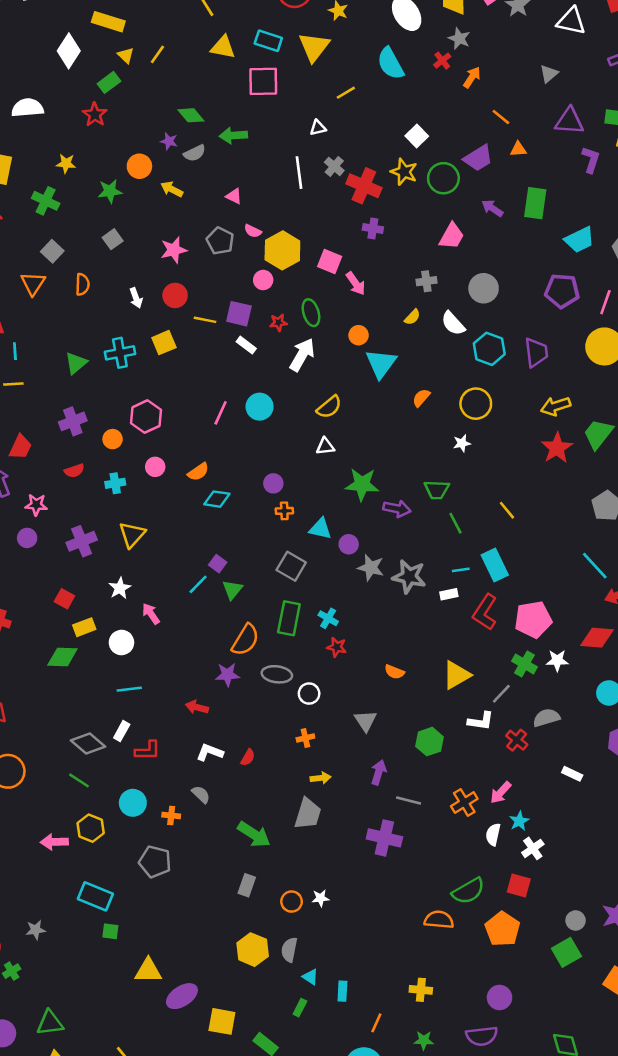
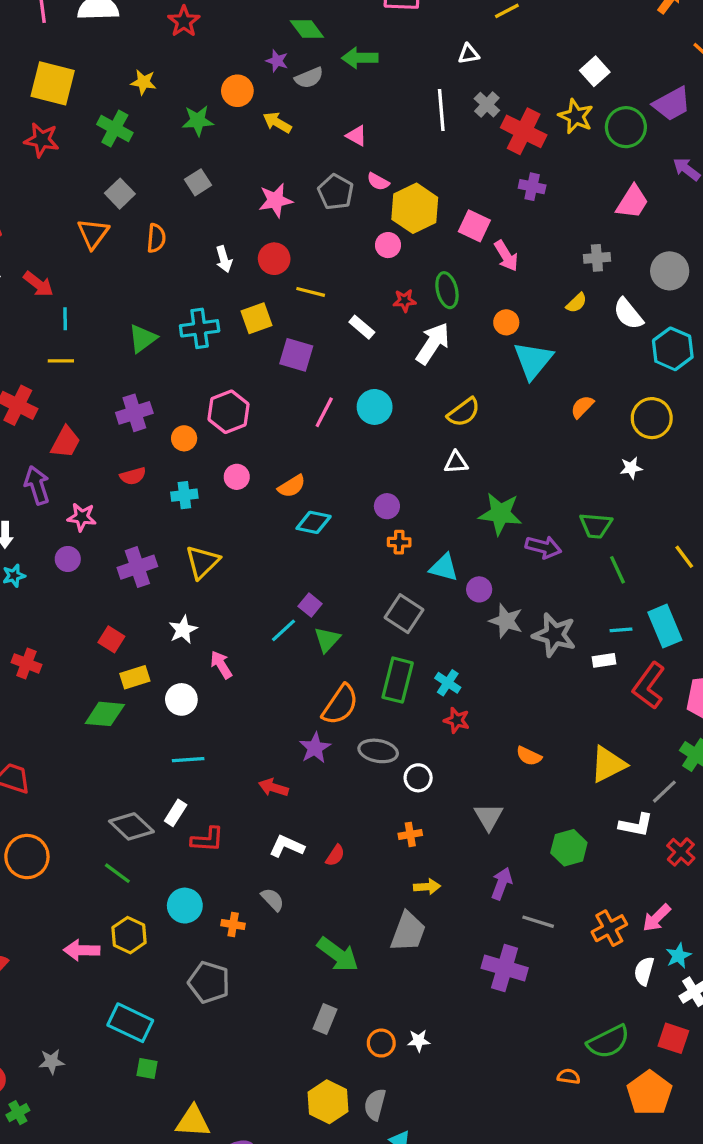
purple square: (239, 314) -> (296, 355), moved
purple star: (227, 675) -> (315, 748), turned -30
orange semicircle: (439, 920) -> (569, 1076), size x0.6

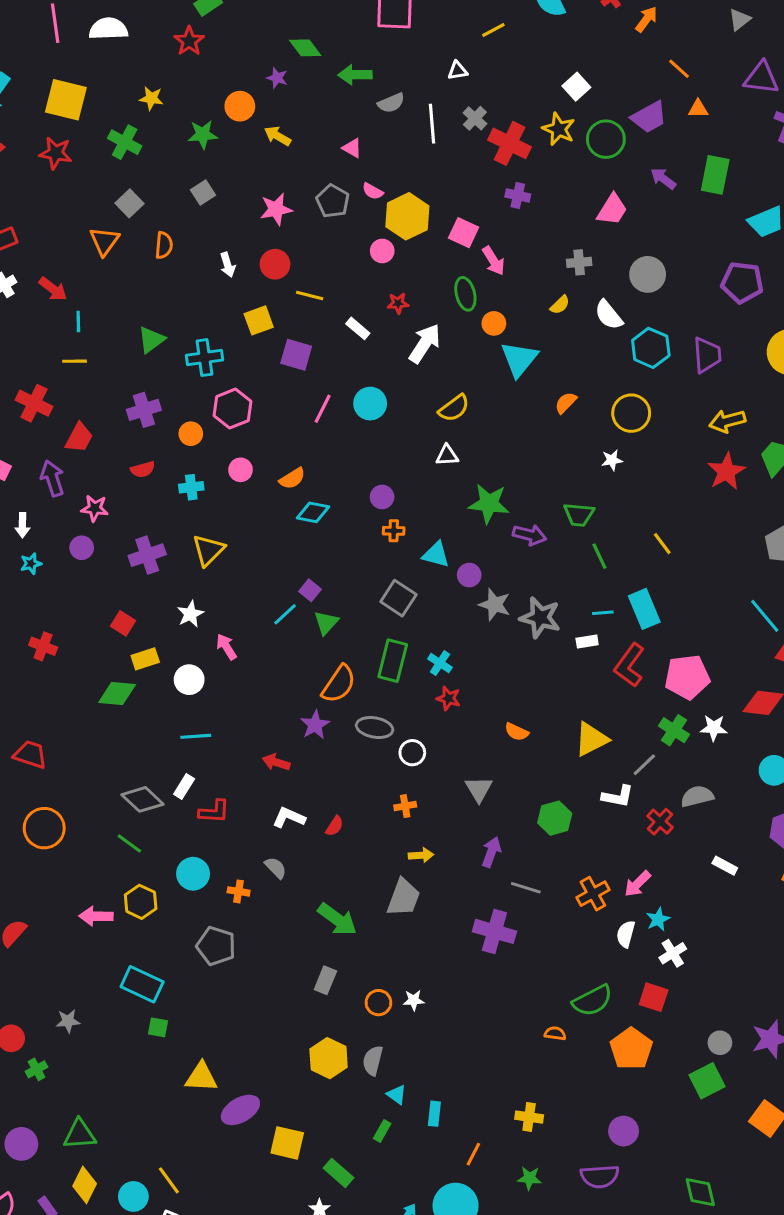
gray semicircle: (309, 78) -> (391, 103), moved
green ellipse: (447, 290) -> (465, 294), moved
cyan cross: (200, 328) -> (204, 358), moved

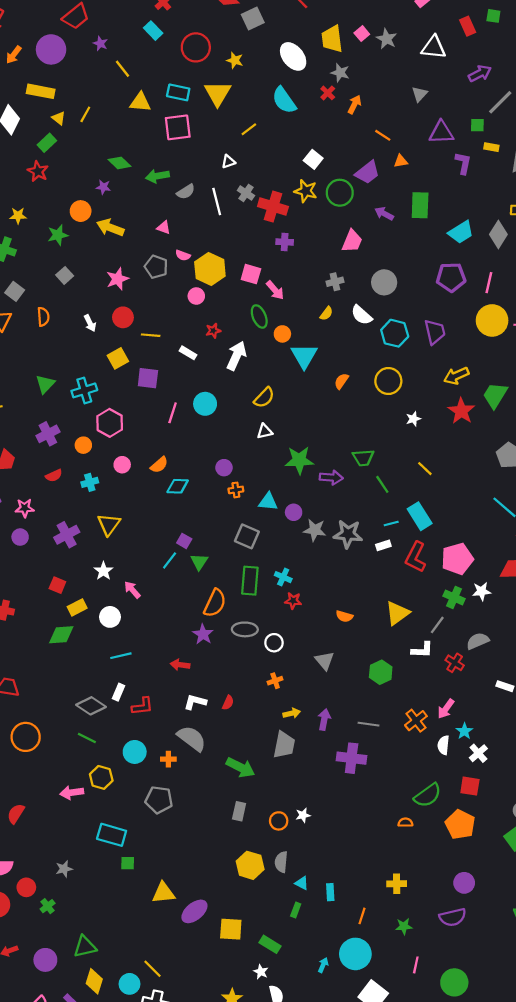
yellow arrow: (277, 136) -> (110, 228), size x1.4
white star: (612, 460) -> (413, 419), moved
purple arrow: (491, 852) -> (324, 720), moved
gray semicircle: (276, 868) -> (192, 738), size x1.8

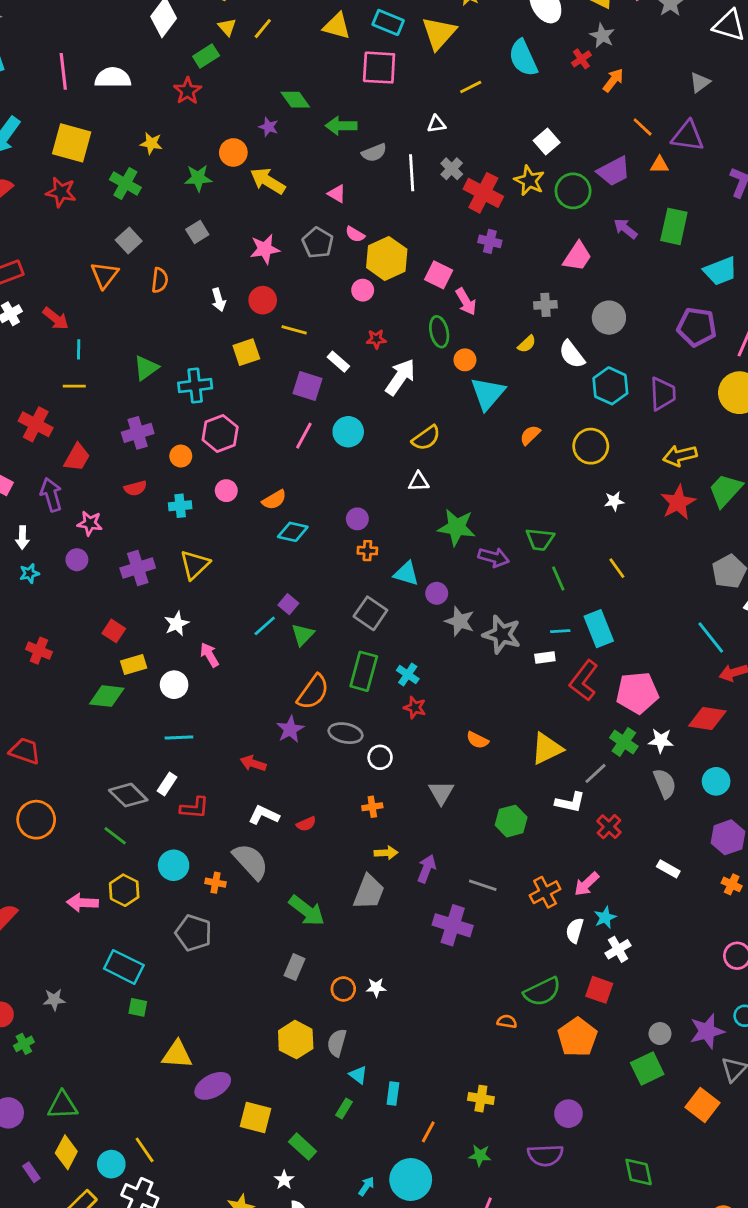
purple triangle: (441, 132) -> (688, 136), moved
purple square: (148, 378) -> (307, 386), moved
gray semicircle: (478, 641) -> (665, 783), moved, turned 80
red semicircle: (228, 703) -> (306, 824), turned 32

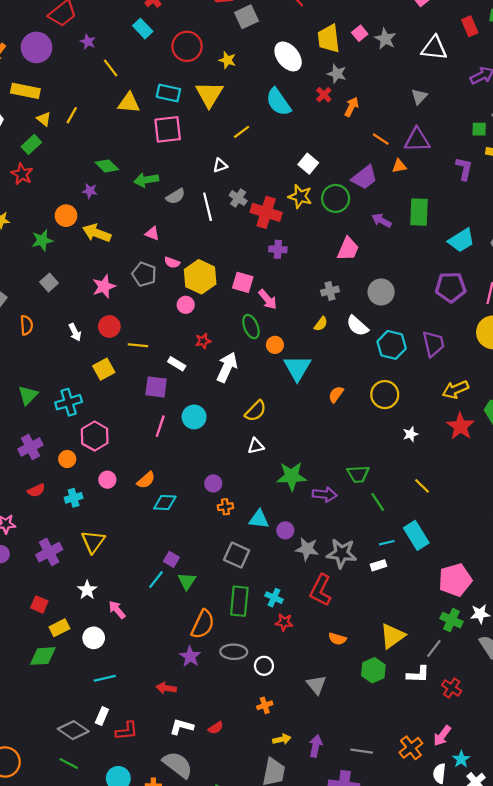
red L-shape: (584, 681) -> (321, 590), moved
green hexagon: (511, 821) -> (373, 670), moved

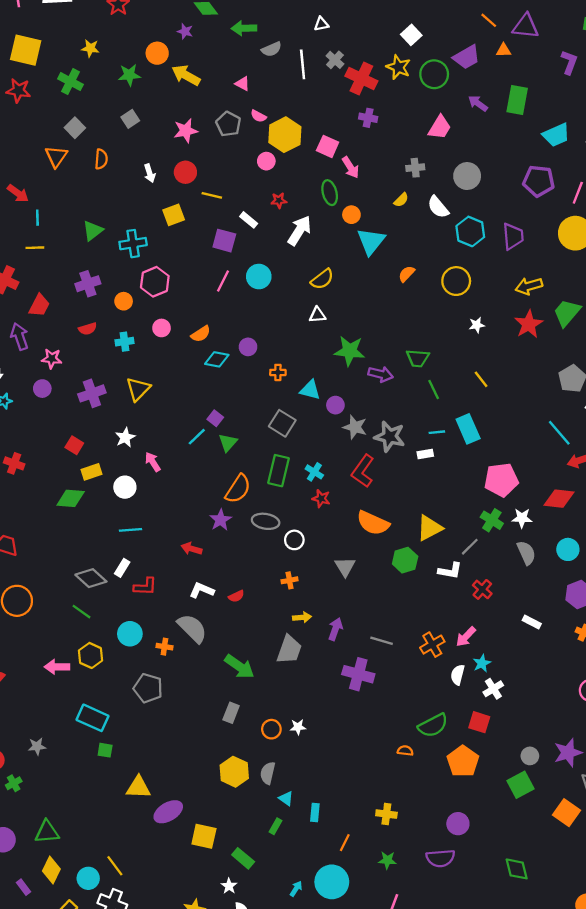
purple circle: (213, 483) -> (248, 347), moved
orange semicircle: (337, 639) -> (373, 523), size x1.8

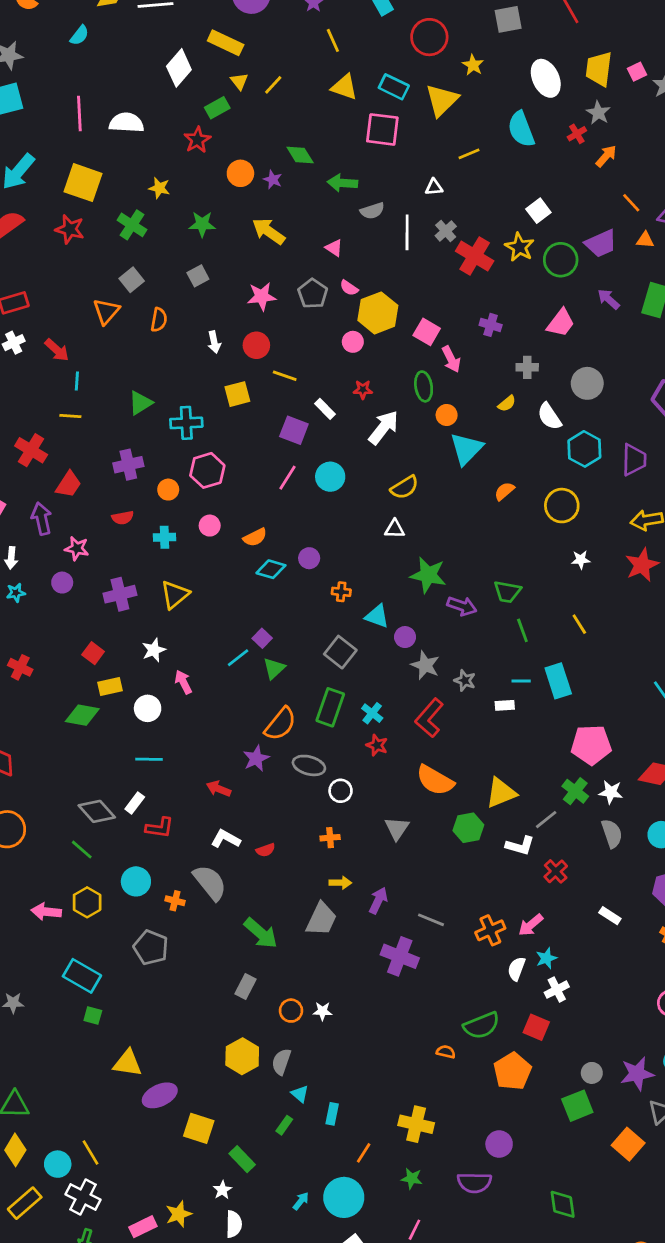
orange circle: (157, 53) -> (240, 173), moved
purple cross: (368, 118) -> (491, 325), moved
gray star: (390, 437) -> (465, 681), size x0.6
yellow cross: (386, 814) -> (416, 1124), size x1.4

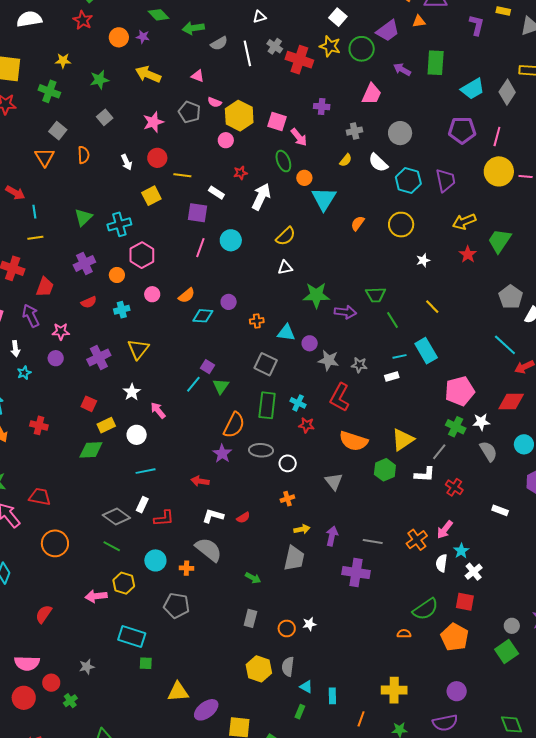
red star: (642, 565) -> (468, 254), size x0.7
green arrow: (261, 933) -> (253, 578), size x0.6

